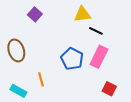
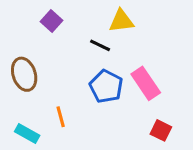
black line: (96, 31) -> (100, 45), moved
pink rectangle: (99, 57) -> (146, 83), turned -60

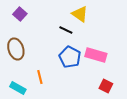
purple square: (51, 21) -> (20, 14), moved
yellow triangle: (121, 21) -> (80, 14), turned 42
pink rectangle: (146, 83) -> (96, 55), turned -40

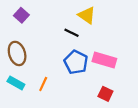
orange line: (40, 77) -> (43, 84), turned 40
red square: (106, 86) -> (105, 94), moved
cyan rectangle: (18, 88) -> (16, 83), moved

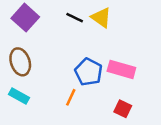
purple square: (21, 15) -> (25, 18), size x1.5
black line: (72, 33) -> (75, 18), moved
orange line: (43, 84) -> (71, 97), moved

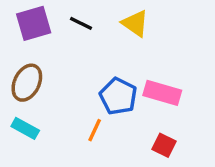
purple square: (25, 18) -> (34, 23), turned 32
black line: (75, 18) -> (81, 23), moved
brown ellipse: (20, 62) -> (27, 83), turned 44

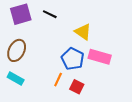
yellow triangle: (135, 23) -> (83, 32), moved
red square: (164, 145) -> (77, 87), moved

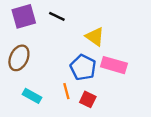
cyan rectangle: (16, 78) -> (32, 96), moved
orange line: (58, 80) -> (66, 91), turned -40

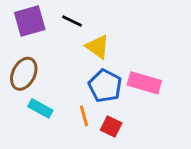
yellow triangle: (95, 37) -> (98, 47), moved
cyan rectangle: (32, 96) -> (40, 108), moved

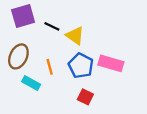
black line: (72, 21) -> (52, 26), moved
orange line: (84, 116) -> (50, 67), moved

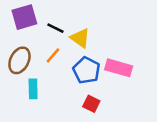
orange line: (50, 67) -> (53, 55), moved, turned 56
cyan rectangle: (31, 83) -> (33, 89), turned 60

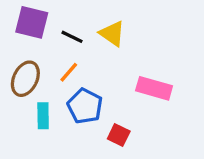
purple square: (24, 17) -> (32, 22), turned 30
yellow triangle: (80, 38) -> (112, 34), moved
blue pentagon: (86, 70) -> (85, 106), moved

